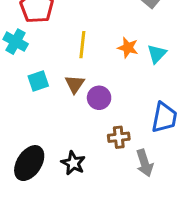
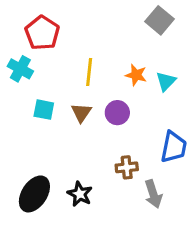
cyan square: (38, 81) -> (44, 110), turned 30
purple circle: (99, 98) -> (117, 113), moved

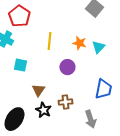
brown triangle: (81, 113) -> (38, 90), moved
brown cross: (127, 167) -> (65, 102), moved
black star: (80, 194) -> (43, 110), moved

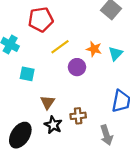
red pentagon: (19, 16) -> (41, 19), moved, turned 30
yellow line: (49, 41) -> (60, 47), turned 48
purple circle: (67, 67) -> (77, 67), moved

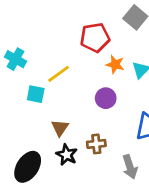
red pentagon: (41, 19) -> (95, 38), moved
yellow line: (60, 47) -> (59, 74), moved
purple circle: (77, 67) -> (106, 98), moved

